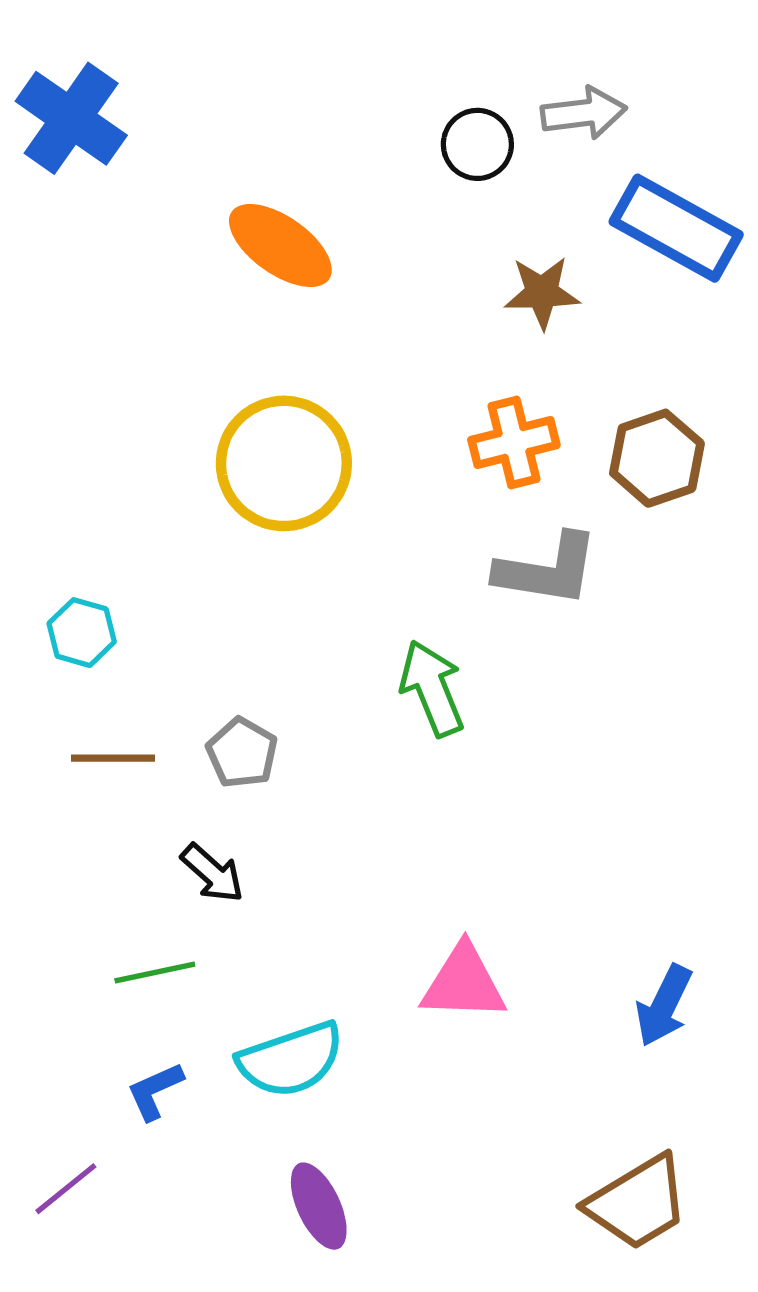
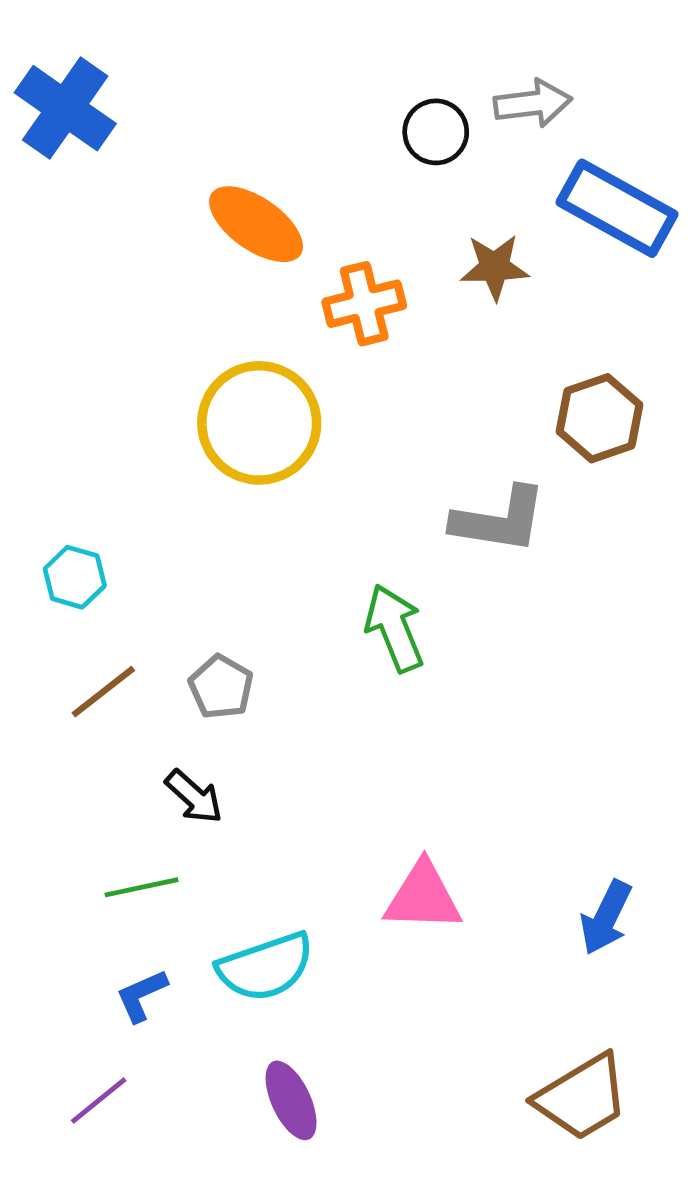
orange cross: (514, 443) -> (364, 304), moved
brown line: (113, 758) -> (103, 692), turned -38
purple line: (66, 1189) -> (99, 1100), moved

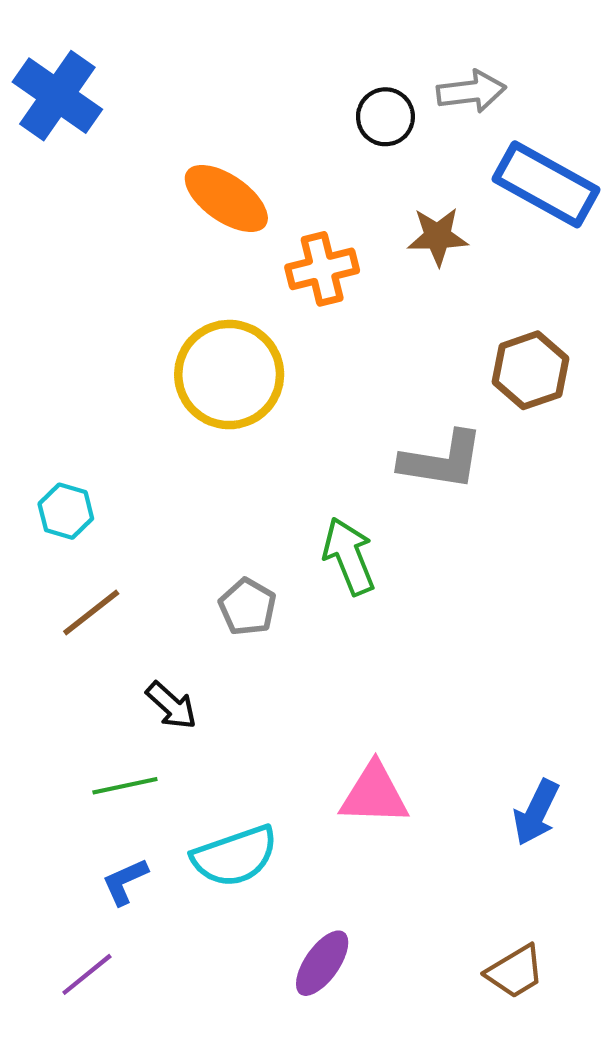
gray pentagon: (221, 687) -> (247, 607), moved
brown trapezoid: (582, 1097) -> (515, 972), size x0.7
purple ellipse: (291, 1100) -> (322, 963), moved, turned 60

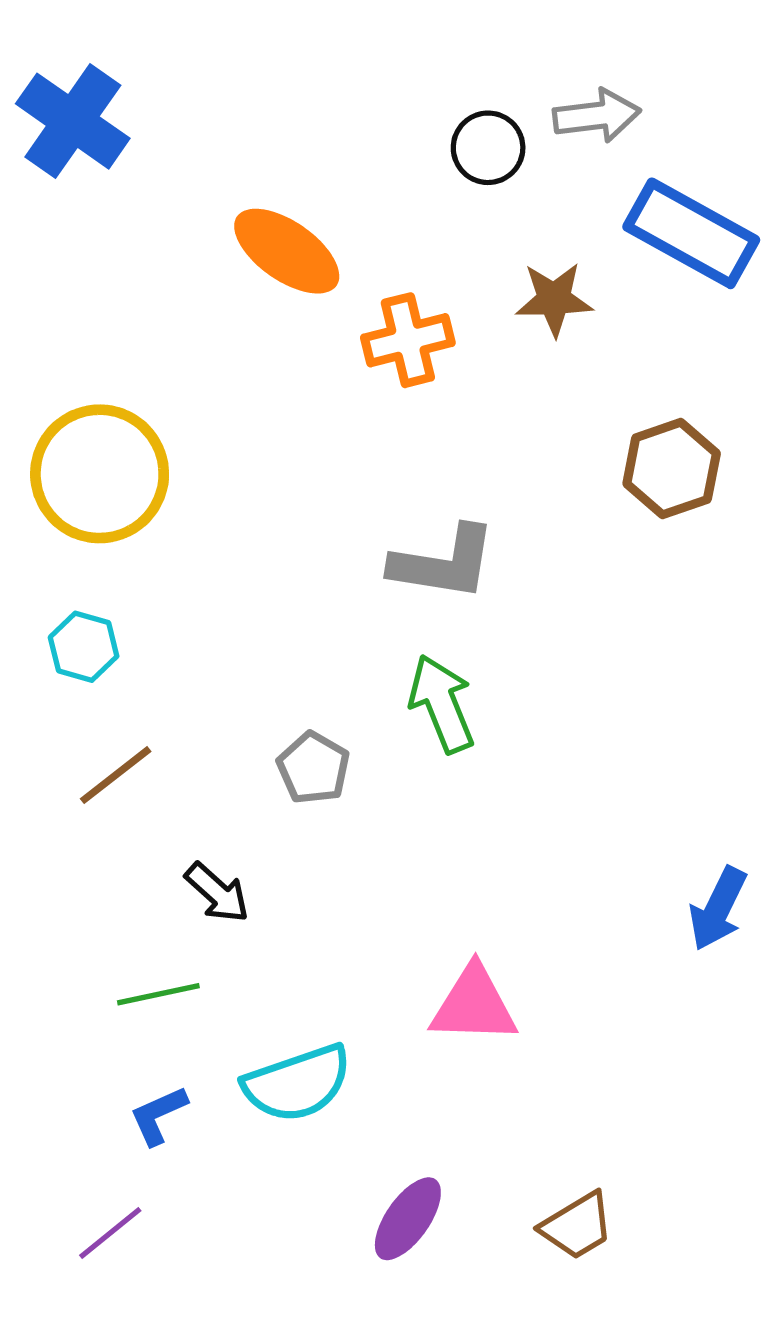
yellow circle: (229, 375) -> (100, 474), moved
gray L-shape: (442, 460) -> (444, 563), moved
blue arrow: (536, 812) -> (718, 909), moved
brown trapezoid: (515, 972) -> (577, 1226), moved

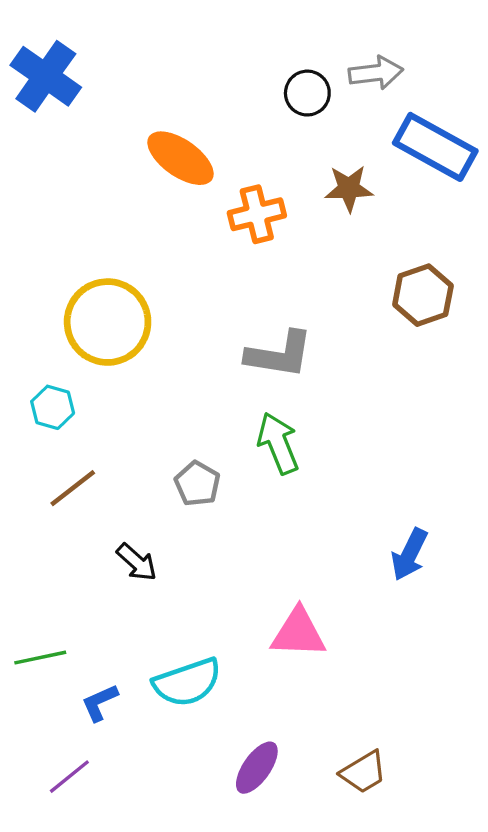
yellow circle: (100, 474) -> (108, 322), moved
blue arrow: (718, 909) -> (409, 554), moved
green line: (158, 994) -> (40, 658), moved

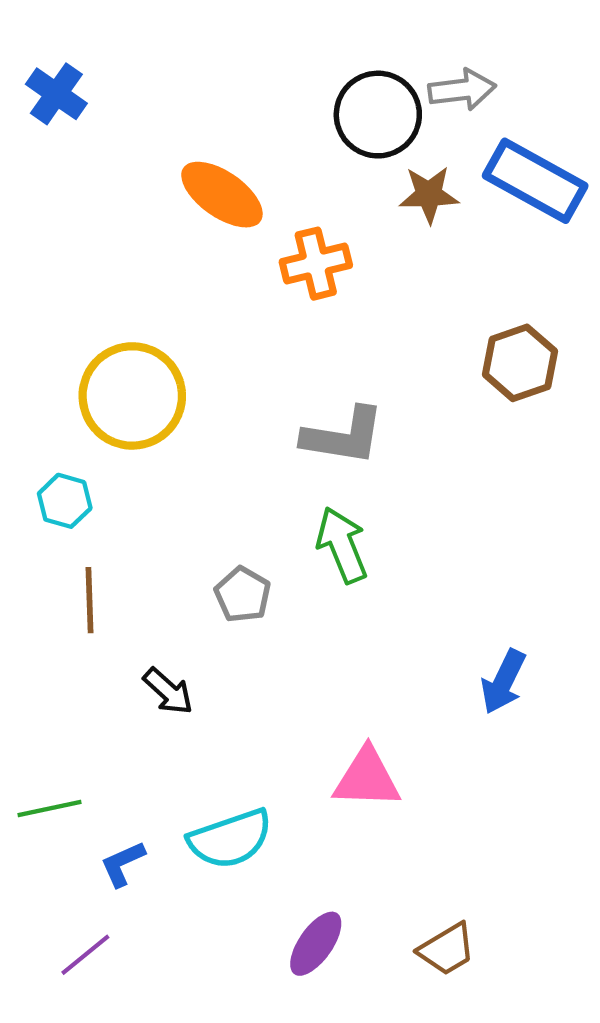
blue cross: (46, 76) -> (56, 94), size x0.7
black circle: (307, 93) -> (378, 115), size x1.5
brown star: (349, 188) -> (429, 195), moved
brown line: (73, 488) -> (89, 600), turned -54

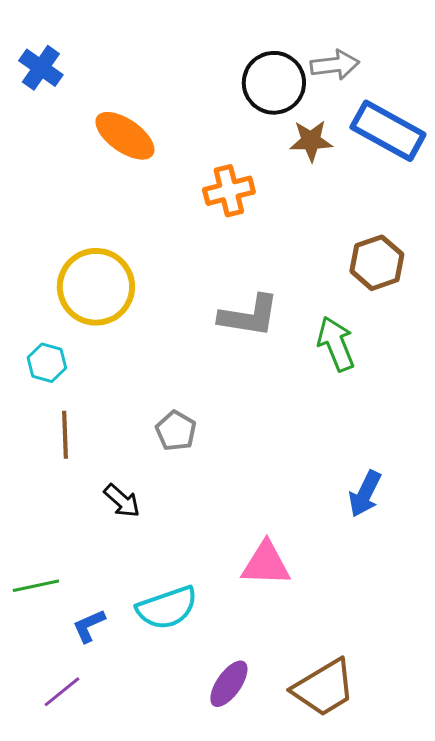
orange ellipse: (222, 195) -> (125, 136), moved
green arrow: (342, 545) -> (336, 344), moved
brown trapezoid: (447, 949) -> (324, 688), size x1.5

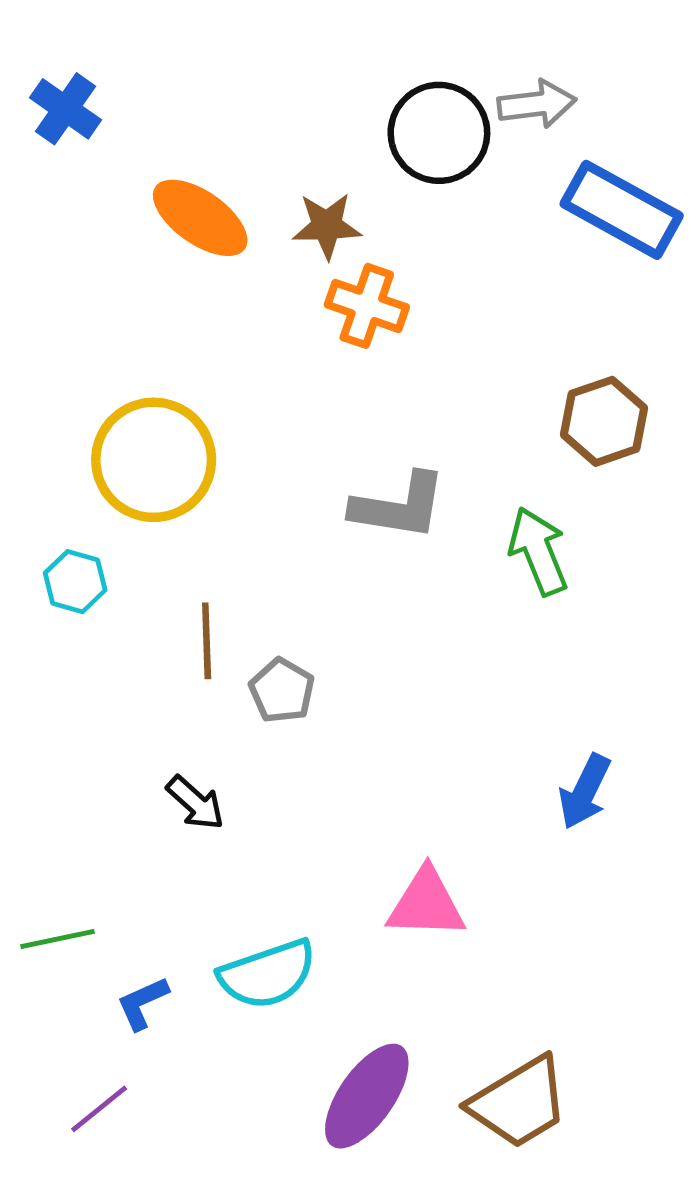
brown star: (311, 141) -> (327, 226), moved
orange cross: (229, 191) -> (367, 306), turned 33
brown line: (65, 435) -> (207, 641), moved
purple ellipse: (229, 684) -> (367, 1096), size x1.4

